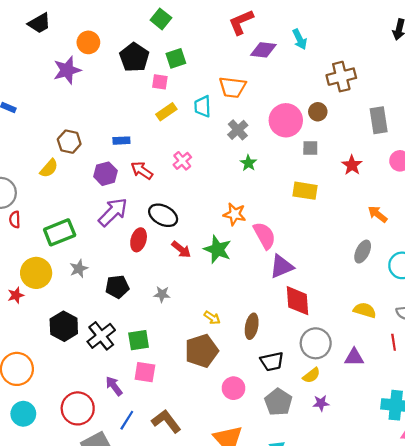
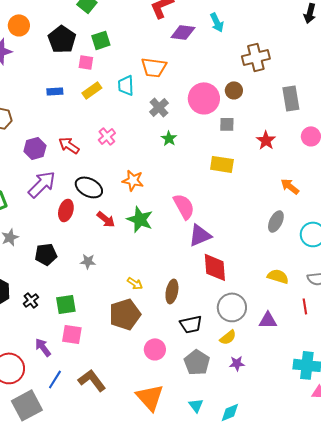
blue rectangle: (121, 141) -> (55, 91), moved
orange star: (235, 214) -> (133, 180), moved
black cross: (101, 336) -> (31, 300), size x0.6

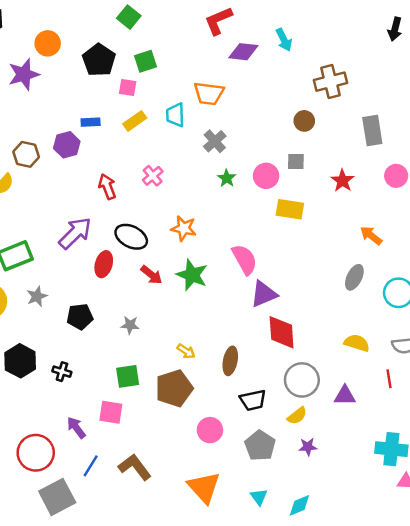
pink circle: (204, 98) -> (266, 176), moved, size x0.7
red arrow: (69, 145) -> (107, 187), turned 35
purple hexagon: (35, 148) -> (67, 145), moved
black cross: (31, 300) -> (62, 372), turned -35
green square: (66, 304) -> (128, 376), moved

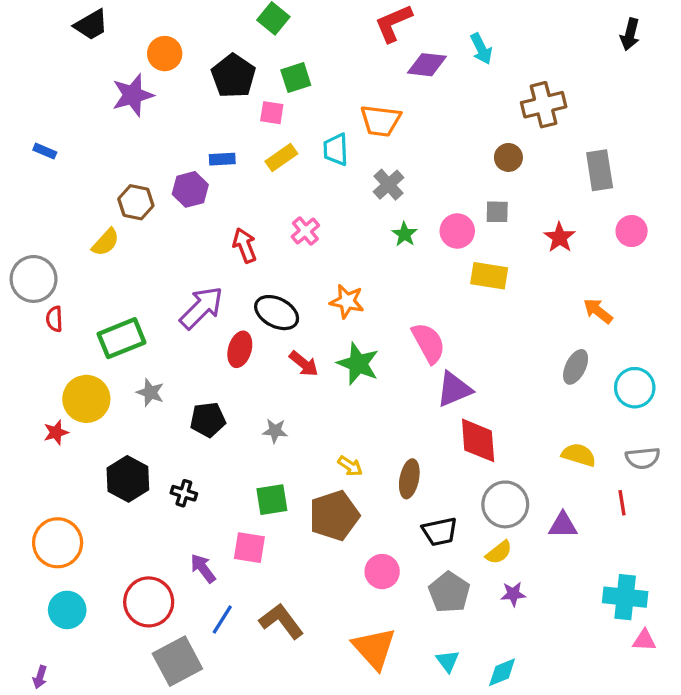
gray star: (37, 296) -> (150, 392), turned -30

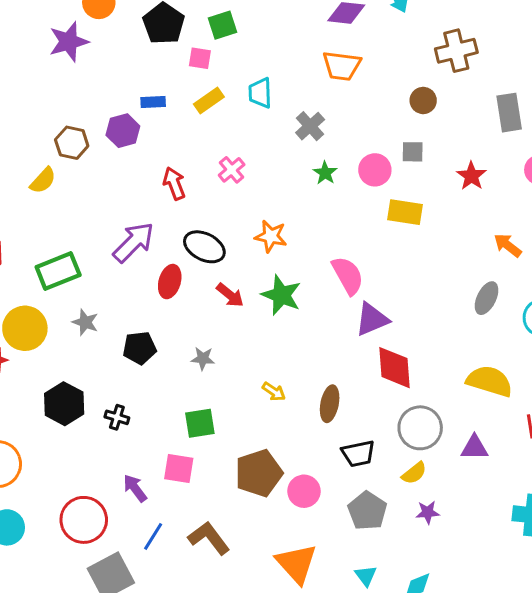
orange trapezoid: (381, 121) -> (342, 66), moved
yellow semicircle: (579, 455) -> (490, 381), size x1.4
brown pentagon: (334, 516) -> (259, 473), moved

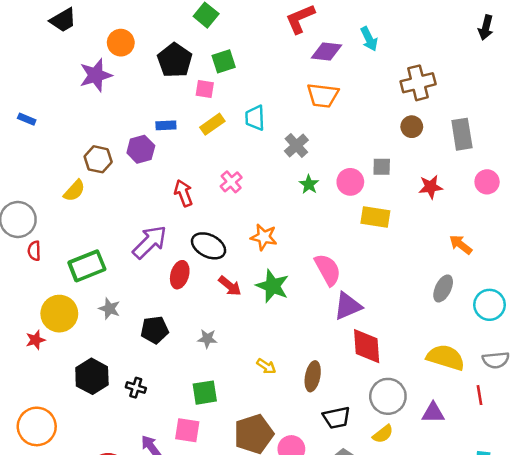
brown circle: (423, 100) -> (412, 127), moved
red star: (471, 176) -> (431, 187), turned 30

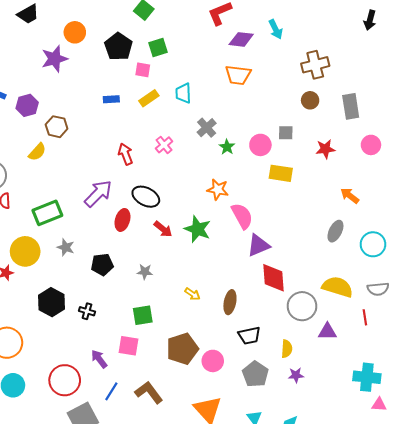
gray cross: (296, 145) -> (207, 128), moved
purple hexagon: (141, 149) -> (27, 105), moved
orange star: (264, 237) -> (218, 190), moved
gray circle: (388, 396) -> (302, 306), moved
yellow semicircle: (383, 434) -> (287, 349), turned -48

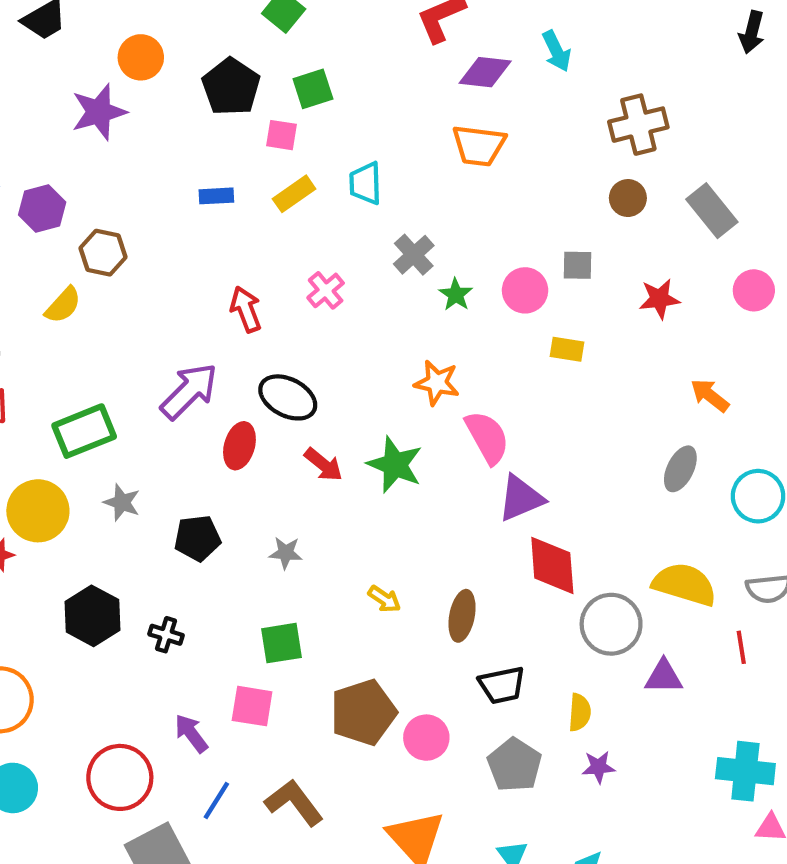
gray rectangle: (351, 106) -> (712, 211), turned -30
yellow rectangle: (281, 173) -> (567, 349), size x0.7

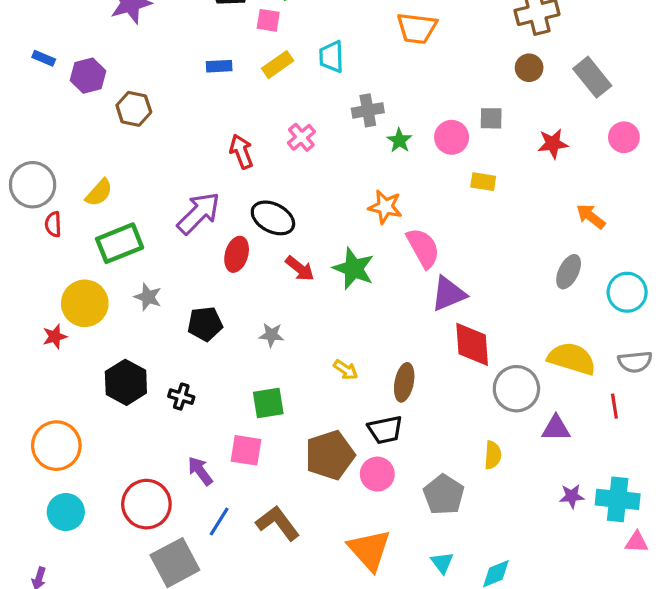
gray cross: (414, 255) -> (368, 110), turned 32
yellow semicircle: (63, 305) -> (99, 193), moved
black trapezoid: (502, 685) -> (385, 430), moved
purple star: (598, 767) -> (572, 496), moved

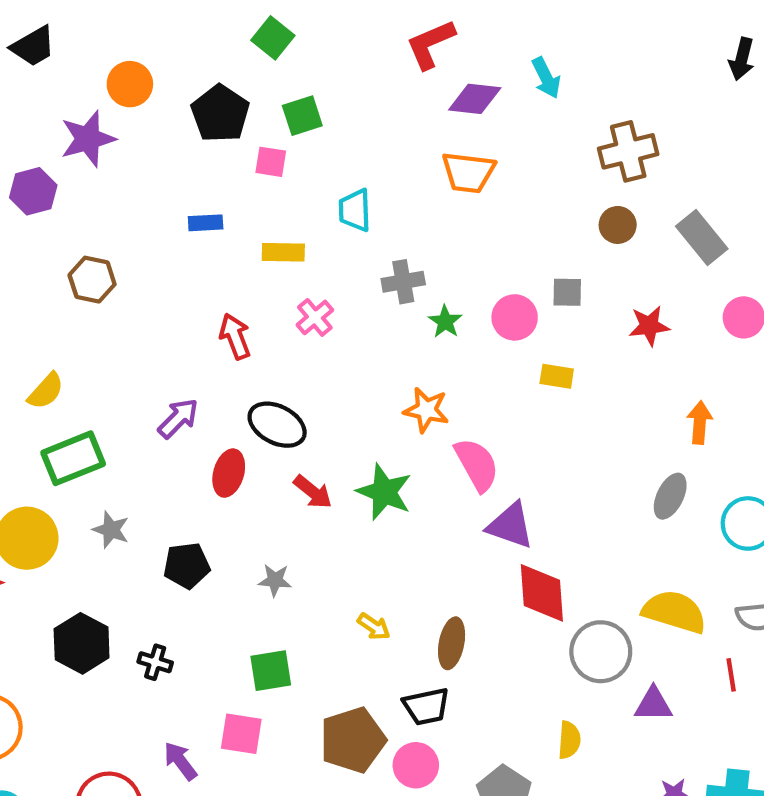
yellow rectangle: (278, 65) -> (283, 252), moved, turned 36
purple hexagon: (88, 76) -> (33, 191), moved
purple arrow: (199, 213) -> (178, 418), size x0.7
orange arrow: (591, 216) -> (700, 423), turned 56
purple triangle: (448, 294) -> (510, 526), turned 42

